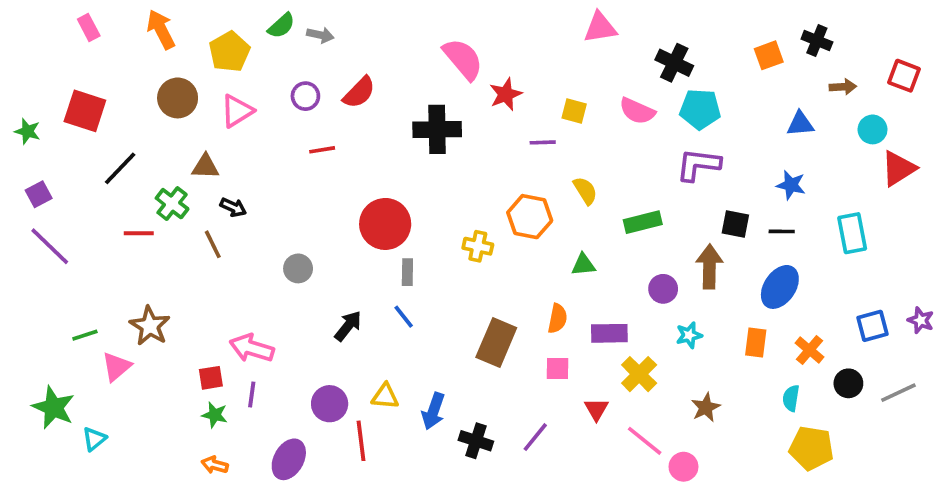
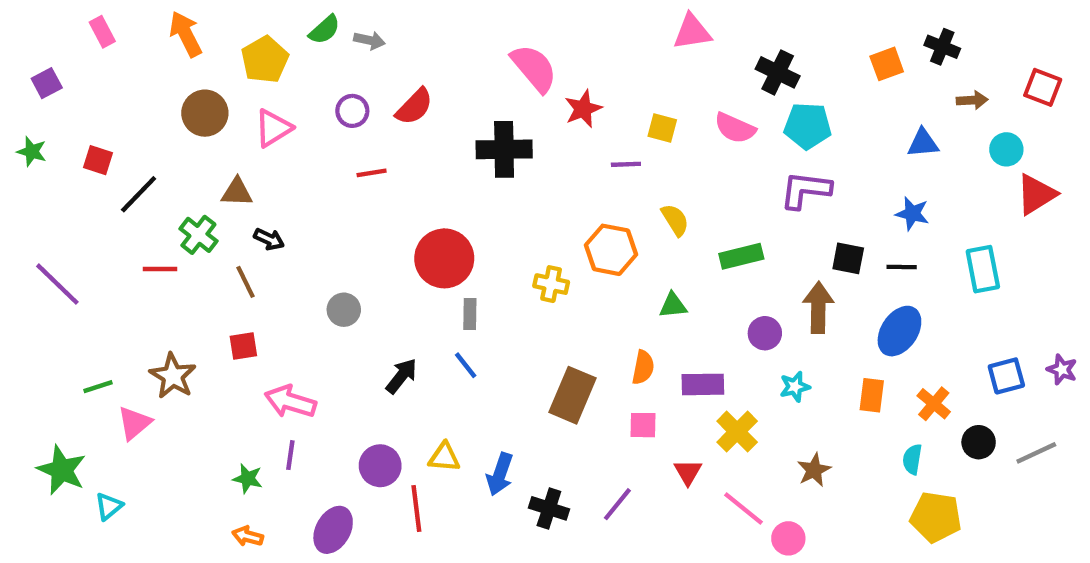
red square: (85, 111) -> (98, 160), moved, size x0.6
purple square: (39, 194) -> (47, 83), moved
red square: (211, 378) -> (243, 346), moved

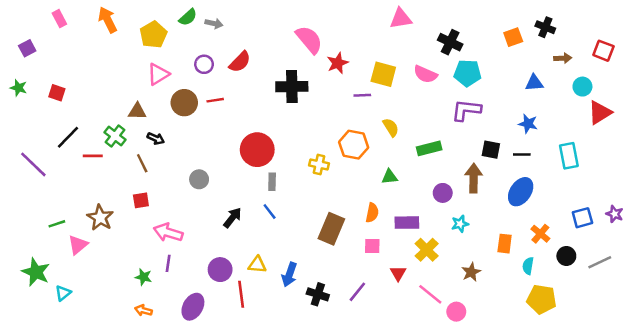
brown circle: (205, 113) -> (184, 103), moved
yellow square: (662, 128) -> (383, 74), size x1.5
black line: (139, 194) -> (68, 137), moved
orange rectangle: (872, 395) -> (505, 244), moved

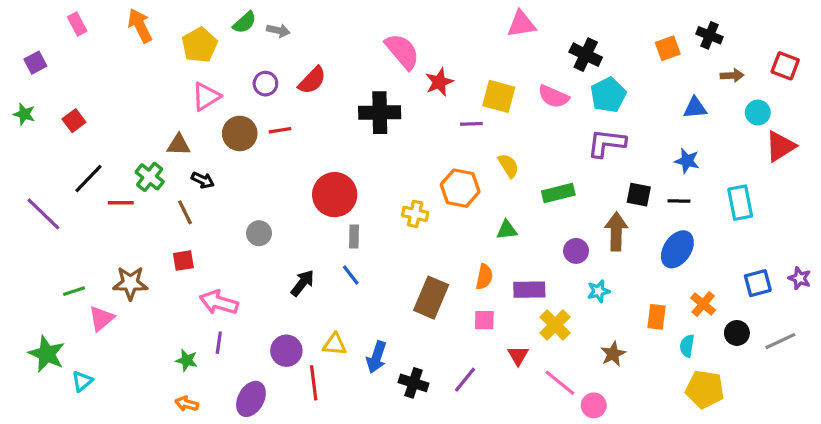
cyan pentagon: (467, 73) -> (608, 95), turned -30
red square: (57, 93) -> (74, 121), turned 35
brown star: (100, 218) -> (130, 283), turned -30

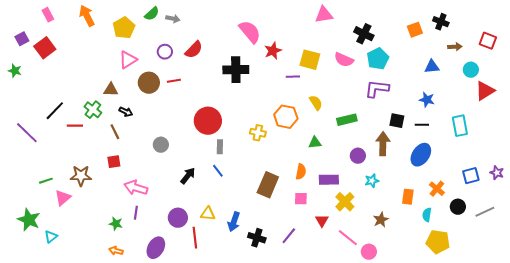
red square: (74, 121) -> (45, 48), moved, size x1.5

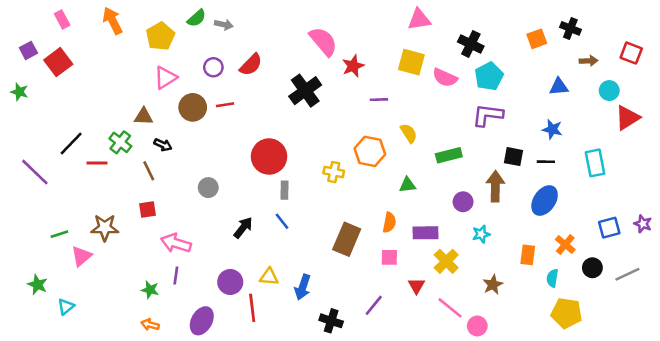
yellow square: (310, 60) -> (411, 62), moved
black cross: (236, 70) -> (305, 91), turned -35
green star: (29, 220) -> (37, 285), size x0.7
black cross: (257, 238) -> (331, 321), moved

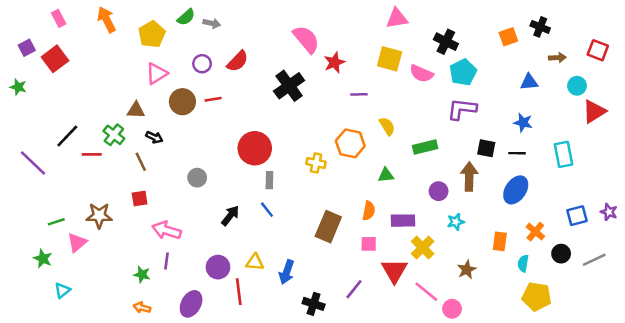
green star: (37, 285) -> (43, 259), moved
red triangle: (416, 286) -> (394, 271), size x1.6

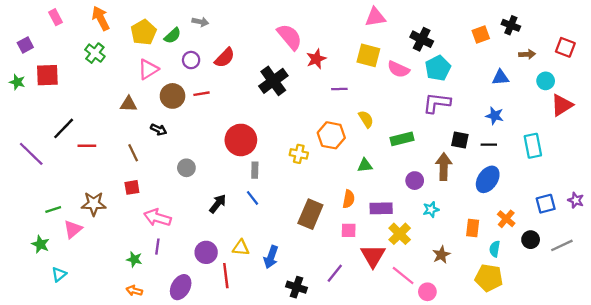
green semicircle: (186, 17) -> (173, 36), moved
red square: (55, 59) -> (47, 75), moved, turned 35
green cross: (114, 135) -> (95, 53), moved
black arrow: (154, 137) -> (159, 130), moved
yellow pentagon: (537, 297) -> (489, 278), moved

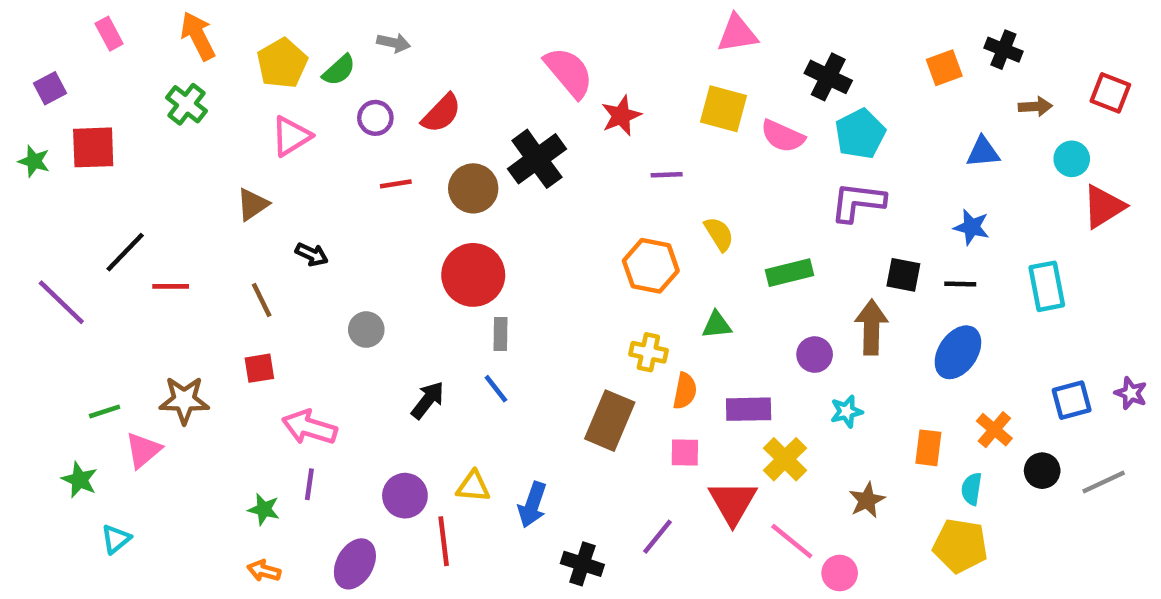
brown circle: (173, 96) -> (473, 188), moved
brown triangle: (128, 104) -> (252, 204), turned -36
yellow cross: (299, 154) -> (648, 352), moved

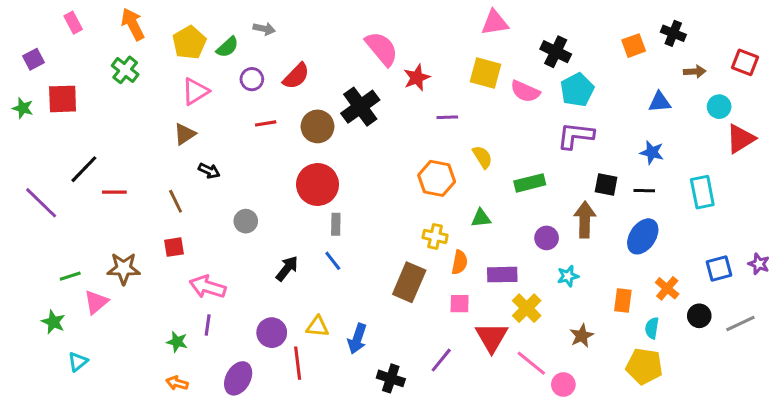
brown triangle: (252, 204) -> (185, 134), moved

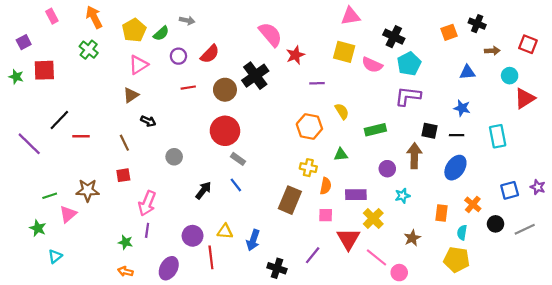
gray rectangle: (336, 224) -> (238, 159), turned -56
pink arrow: (208, 287) -> (147, 203), turned -85

